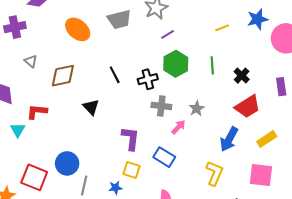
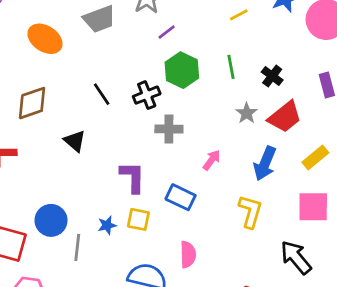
gray star: (197, 109) -> (247, 113), moved
pink arrow: (178, 127) -> (212, 160), moved
blue star: (115, 188) -> (107, 225), moved

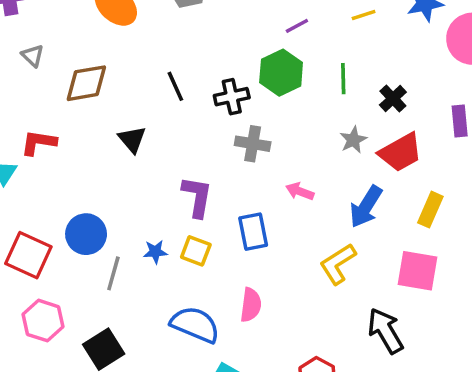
purple line: (167, 32) -> (297, 26), moved
yellow rectangle: (315, 158) -> (430, 210), turned -36
pink arrow: (212, 160) -> (300, 191), turned -115
blue rectangle: (181, 197) -> (253, 232), turned 44
yellow L-shape: (250, 211) -> (338, 264), turned -148

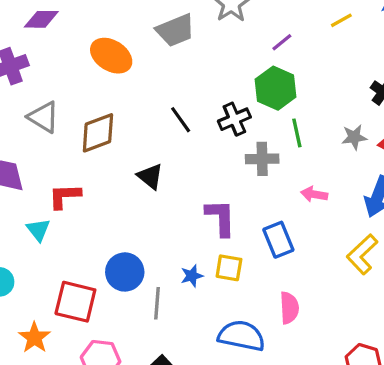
gray triangle: (33, 56) -> (44, 117), size x1.5
green line: (343, 79) -> (297, 133), moved
gray star: (353, 140) -> (354, 137), turned 30

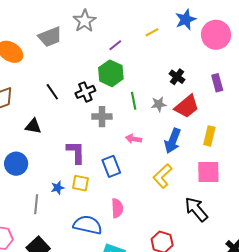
green line: (297, 133) -> (134, 101), moved
black triangle: (150, 176) -> (33, 126), turned -30
blue circle: (125, 272) -> (16, 164), moved

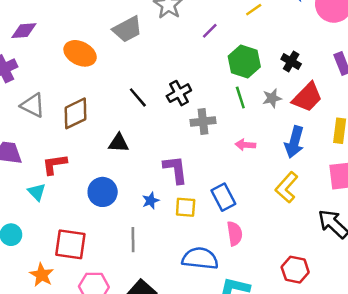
green hexagon: (111, 73) -> (244, 62), moved
blue rectangle: (111, 166) -> (223, 197), moved
blue star: (58, 188) -> (151, 201), moved

